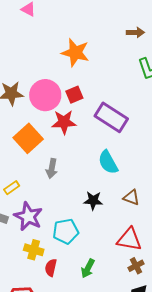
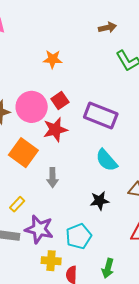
orange star: (75, 53) -> (53, 59), size x0.7

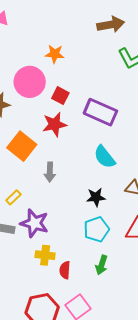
brown arrow: (107, 27) -> (111, 24), size x1.5
red square: (60, 101) -> (60, 96), turned -30
pink circle: (32, 107) -> (30, 82), moved
cyan pentagon: (79, 236) -> (96, 229), moved

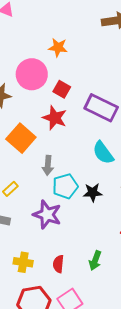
red star: (55, 124) -> (55, 118), turned 30
purple star: (34, 223) -> (47, 215), moved
cyan pentagon: (96, 229) -> (65, 186), moved
yellow cross: (45, 255) -> (23, 262), moved

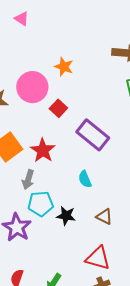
red star: (55, 118) -> (43, 150), moved
cyan semicircle: (103, 153) -> (85, 179), size x0.7

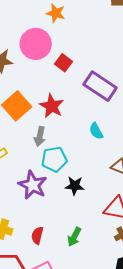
orange star: (64, 67) -> (56, 13), moved
black star: (66, 216) -> (75, 186), moved

